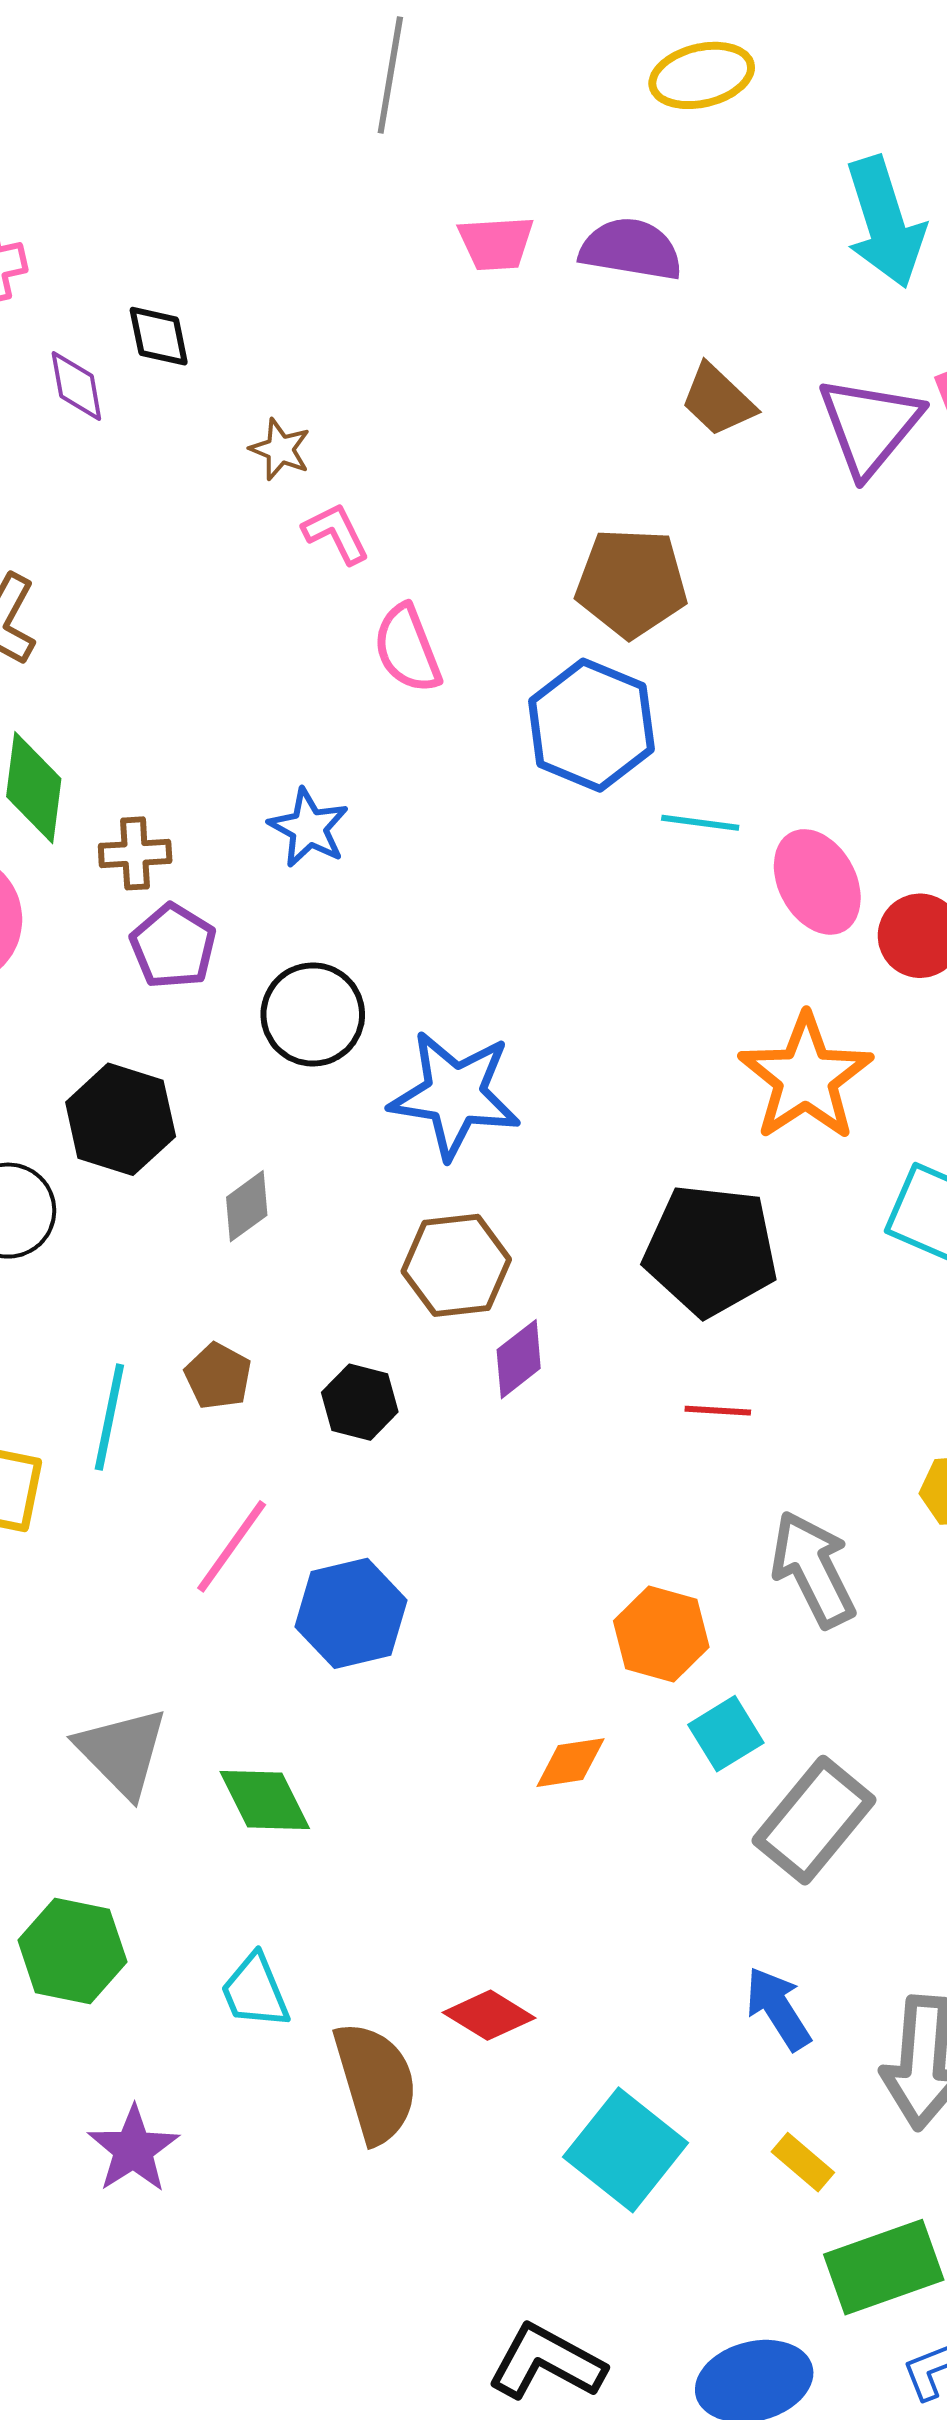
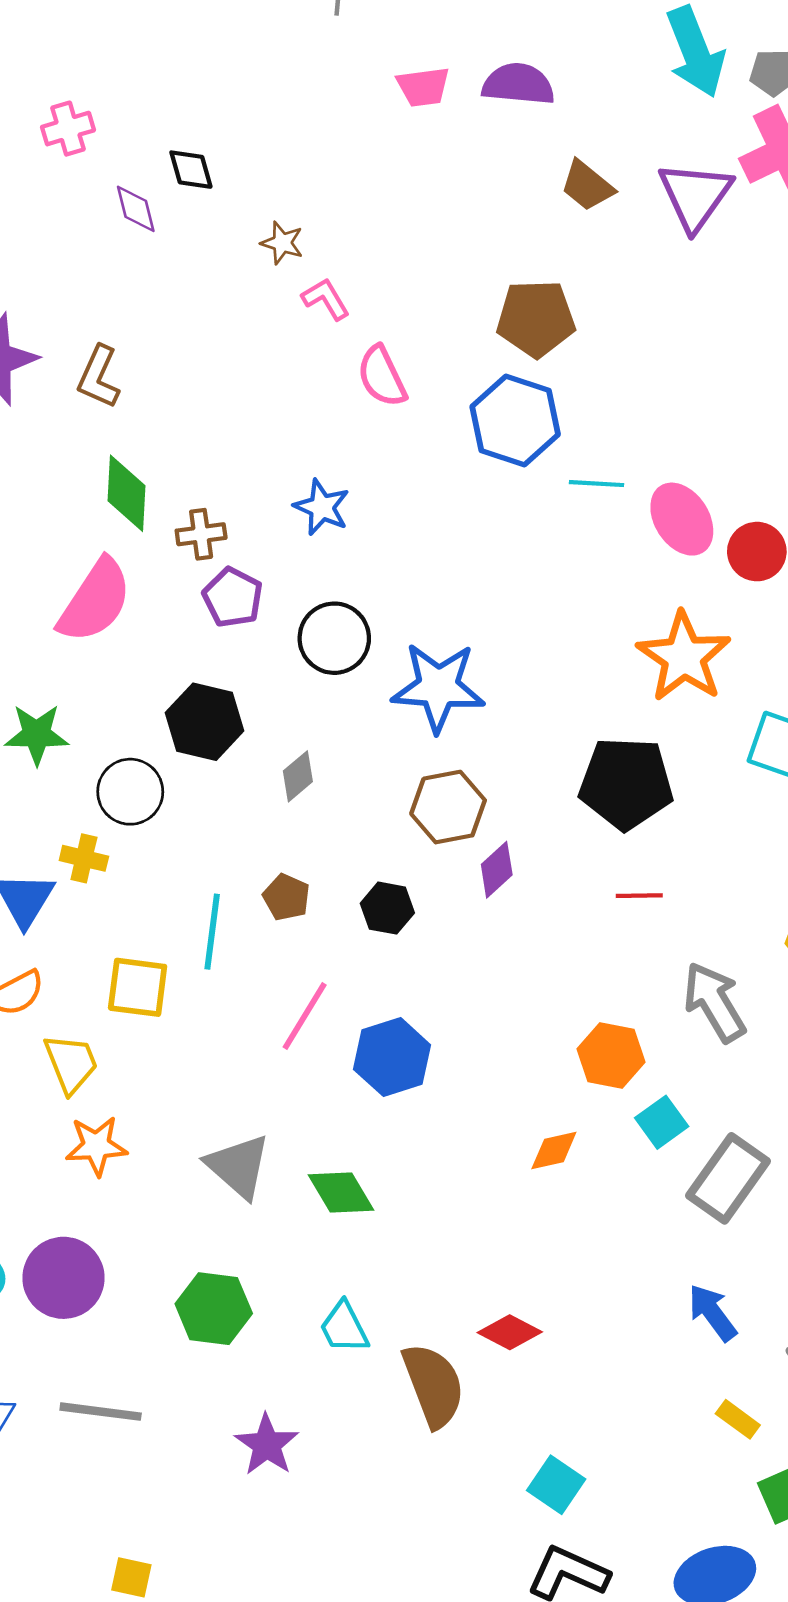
cyan square: (626, 2150) -> (556, 1485), moved, size x0.7

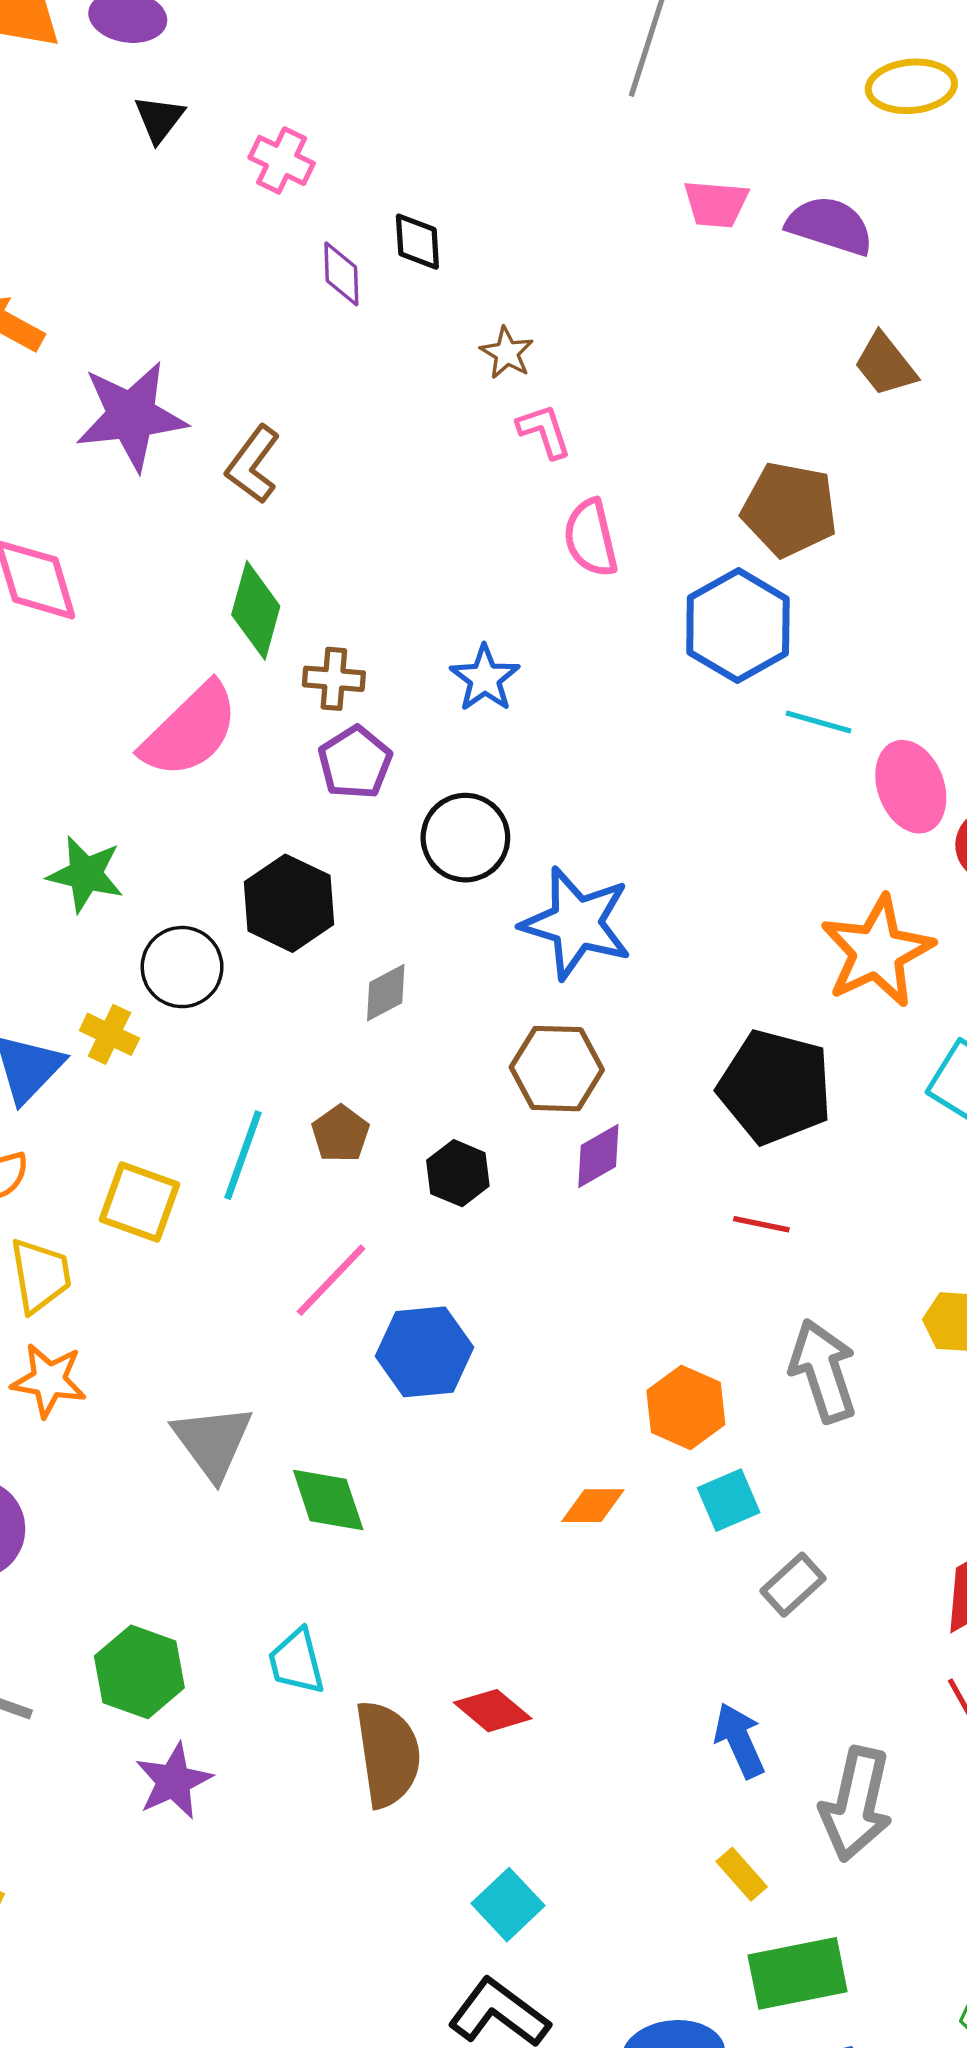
pink cross: (68, 129) -> (282, 160), turned 30
gray rectangle: (728, 1178) -> (793, 1585), size x0.6
green hexagon: (214, 1309) -> (139, 1672), moved

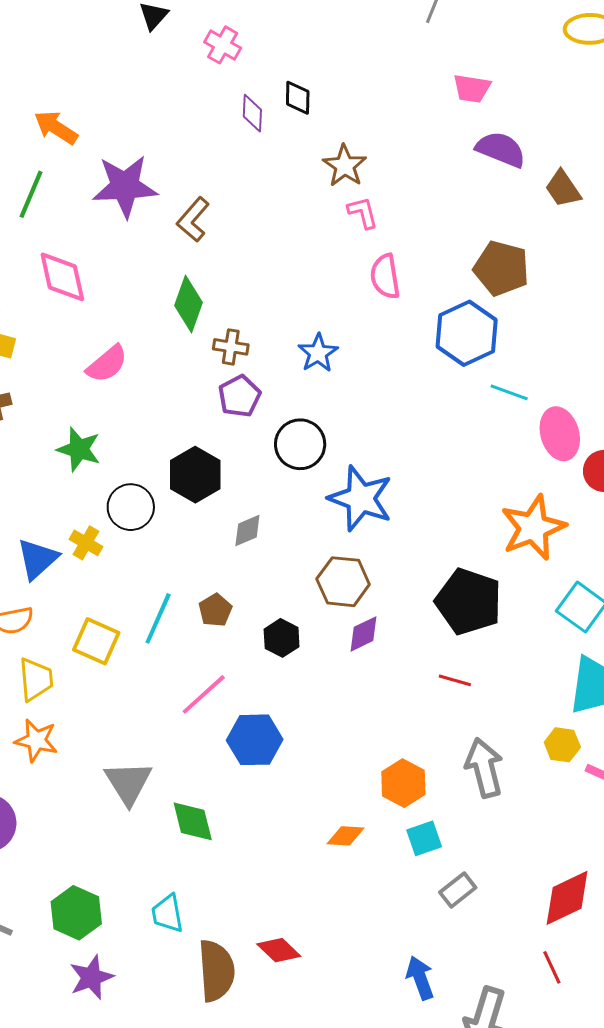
purple semicircle: (830, 226) -> (501, 149), moved
brown star: (507, 353) -> (345, 166), size x1.4
pink semicircle: (190, 730) -> (107, 364), moved, size x0.7

